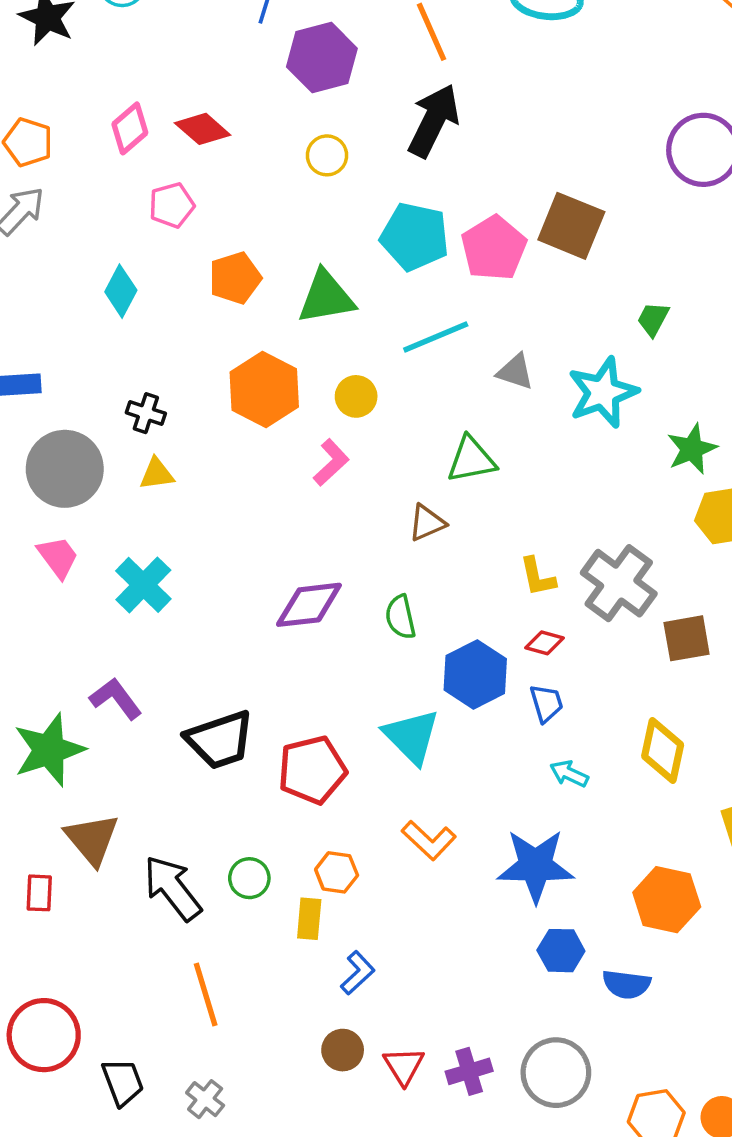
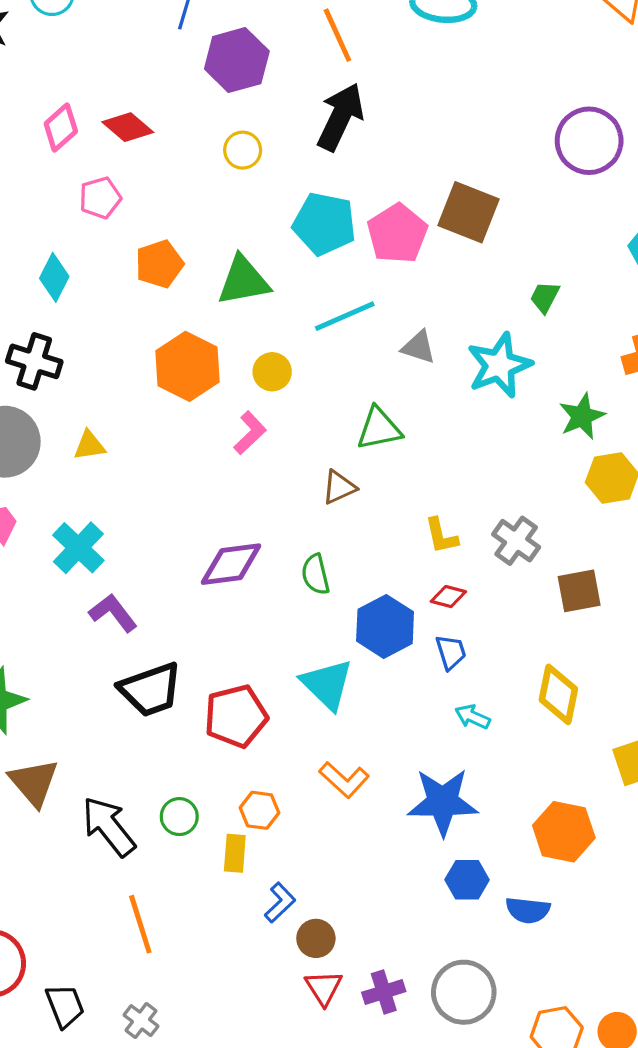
black cross: (146, 413) -> (34, 361), moved, size x1.5
gray cross: (619, 583) -> (516, 541), size x0.7
purple L-shape: (116, 699) -> (113, 613), moved
brown circle: (343, 1050) -> (316, 938), moved

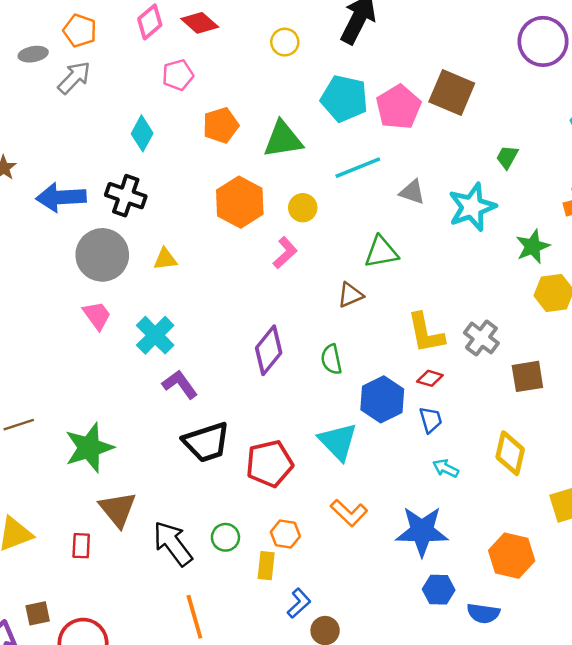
yellow L-shape: (441, 536) -> (426, 333), size x1.5
purple diamond: (231, 564) -> (269, 350), turned -45

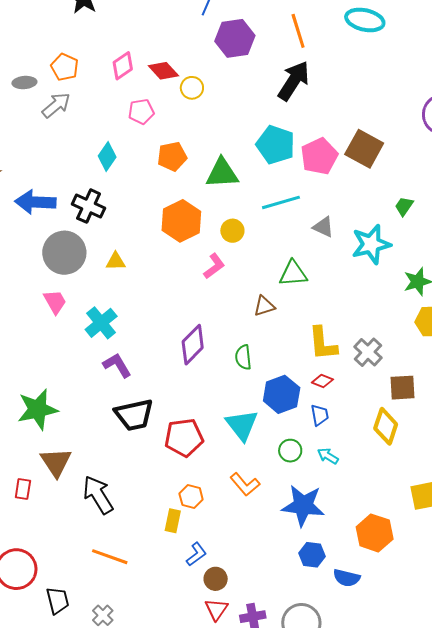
yellow circle: (285, 42) -> (192, 88), moved
yellow diamond: (510, 453) -> (386, 426), moved
green circle: (225, 537) -> (290, 451), moved
orange line: (194, 617) -> (110, 557), turned -60

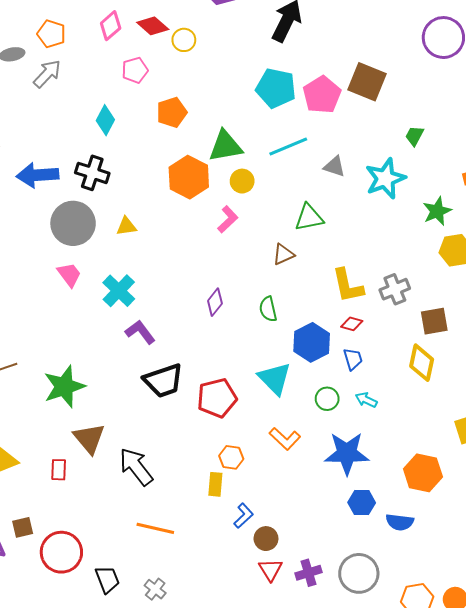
green triangle: (222, 173) -> (225, 146), moved
purple diamond: (193, 345) -> (215, 302), size x0.7
gray cross: (368, 352) -> (395, 289), turned 32

